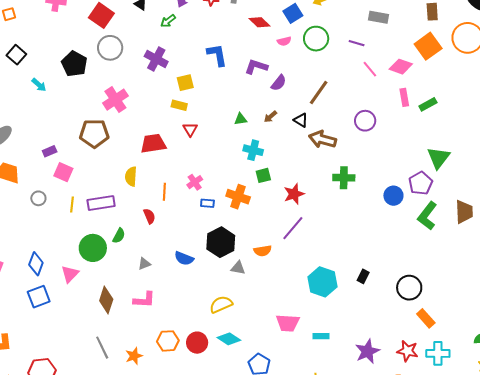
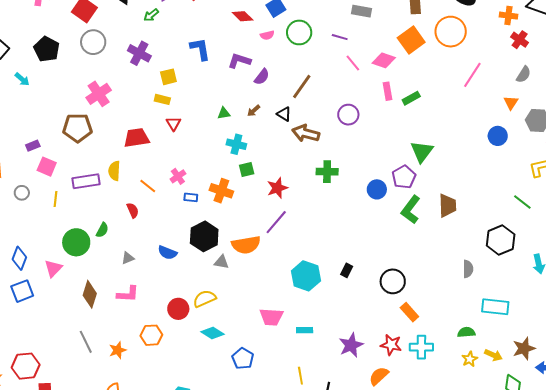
black pentagon: (74, 64) -> (47, 49), moved
orange line: (164, 192) -> (148, 186), turned -54
purple rectangle: (101, 203) -> (86, 181), moved
orange semicircle: (263, 251) -> (246, 245), size x1.6
red circle: (197, 343) -> (178, 309), moved

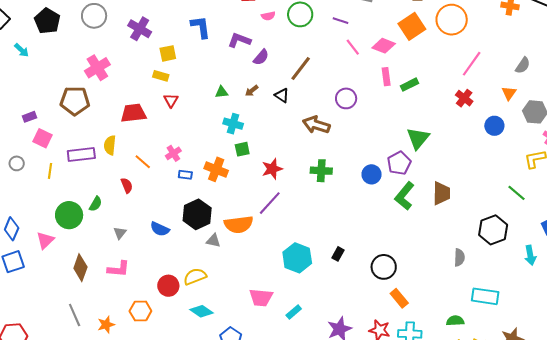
red cross: (520, 40) -> (464, 98), moved
brown arrow: (306, 133) -> (316, 125), moved
green cross: (327, 172) -> (321, 171), moved
gray triangle: (128, 258) -> (120, 233), turned -32
cyan rectangle: (305, 330) -> (294, 312), turned -42

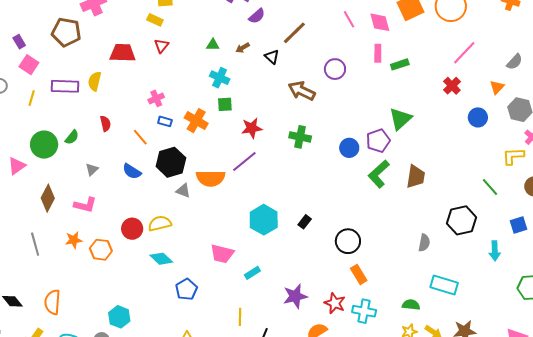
pink diamond: (384, 46) -> (380, 22), turned 45
purple rectangle: (30, 117) -> (19, 42), turned 72
orange line: (143, 162) -> (140, 137), moved
orange star: (106, 325) -> (74, 240), moved

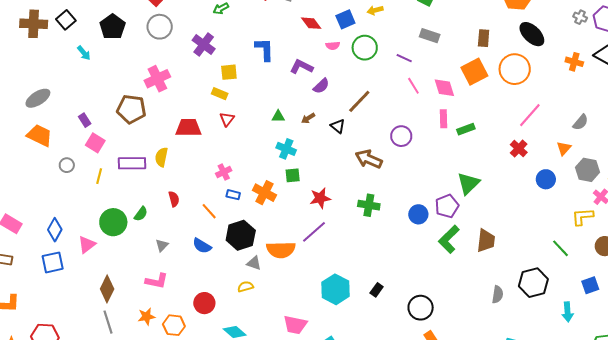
brown diamond: (48, 198) -> (107, 289), moved
yellow semicircle: (160, 223) -> (245, 287), moved, size x0.7
gray semicircle: (424, 243) -> (497, 294), moved

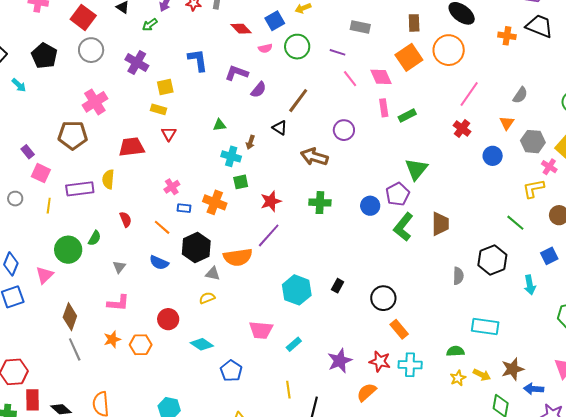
brown arrow: (308, 118) -> (250, 142), moved, turned -32

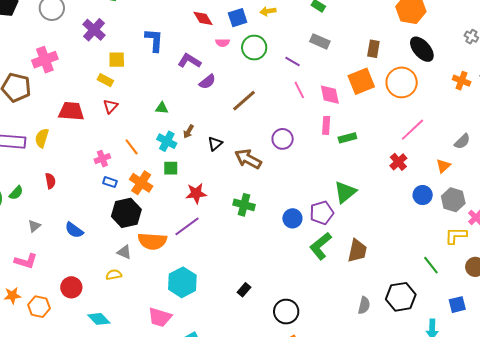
black triangle: (280, 128) -> (215, 144), moved, turned 35
gray hexagon: (533, 142) -> (453, 200), moved
orange line: (162, 227) -> (132, 147), moved
black hexagon: (196, 247) -> (126, 213), moved
cyan hexagon: (297, 290) -> (182, 282), moved

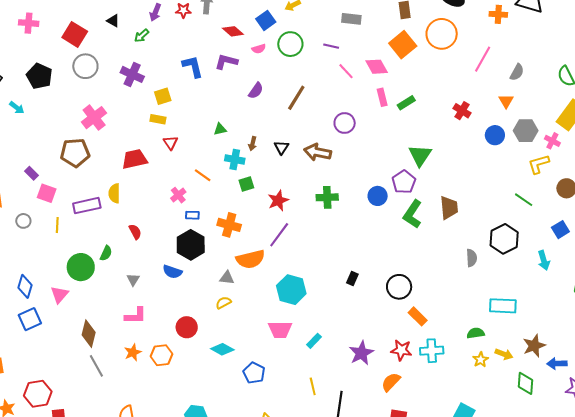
purple L-shape: (189, 61) -> (226, 62), moved
pink line: (412, 130) -> (483, 59), moved
orange cross: (141, 183) -> (229, 225), moved
black hexagon: (126, 213) -> (191, 245), moved

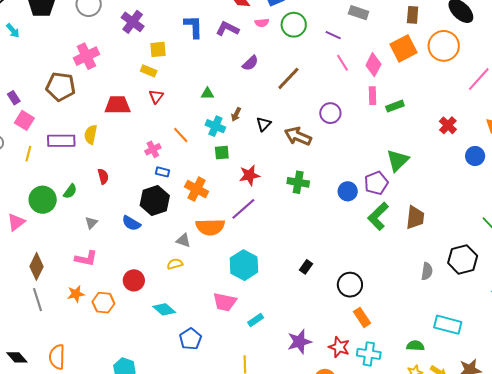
pink diamond: (377, 67) -> (373, 65), turned 45

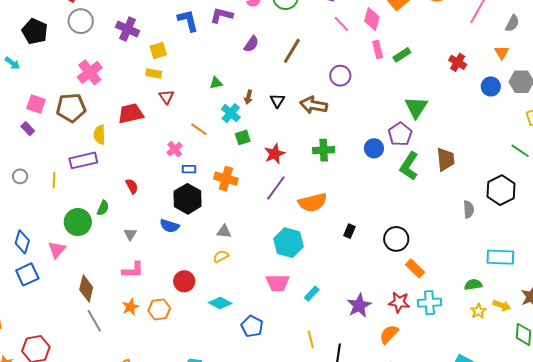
pink square: (24, 120) -> (36, 104), moved
cyan cross: (215, 126) -> (231, 113), turned 30
yellow semicircle: (91, 135) -> (100, 135), moved
orange semicircle: (210, 227) -> (313, 202), moved

